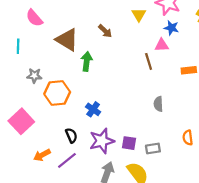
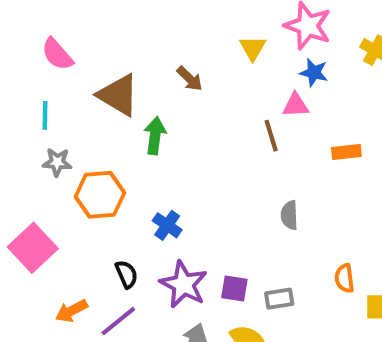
cyan line: (18, 46) -> (45, 115), moved
purple star: (102, 141) -> (183, 284), turned -30

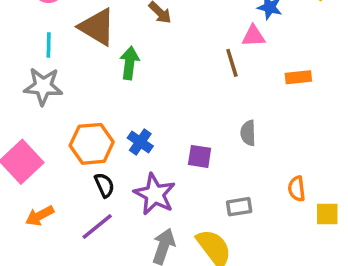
cyan line: (45, 115) -> (49, 45), moved
gray star: (57, 162) -> (43, 86), size x1.5
orange hexagon: (100, 195) -> (92, 144), moved
purple square: (234, 288) -> (200, 156), moved
orange arrow: (71, 311) -> (40, 216), moved

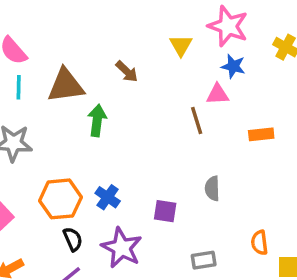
brown triangle: (97, 27) -> (66, 86), turned -39
cyan line: (49, 45) -> (19, 87), moved

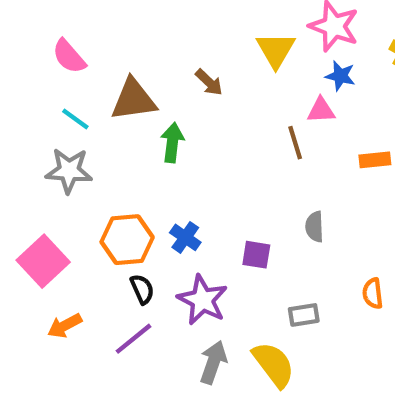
yellow triangle: (181, 45) -> (276, 50), size x1.4
cyan line: (19, 87) -> (75, 119), moved, turned -55

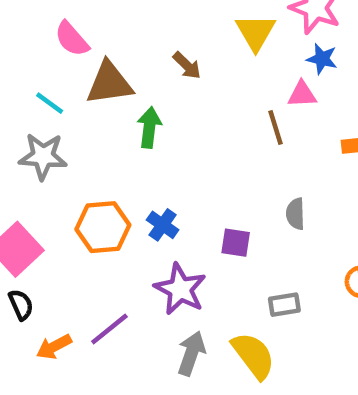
pink semicircle: (69, 56) -> (72, 39), moved
black semicircle: (142, 289) -> (21, 305), moved
orange arrow: (65, 326) -> (54, 347), moved

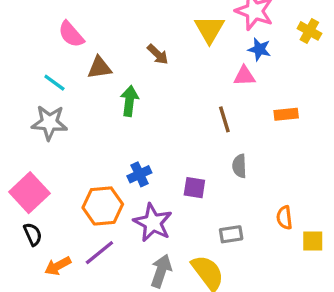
brown triangle: (109, 83) -> (99, 68), size x0.7
brown line: (276, 127) -> (224, 119), moved
blue cross: (163, 225) -> (139, 174), turned 30
orange hexagon: (103, 227) -> (103, 206), moved

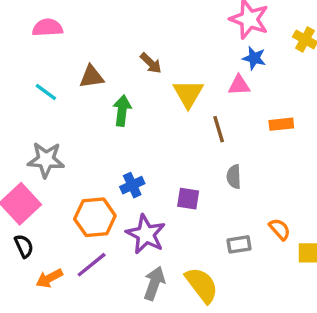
yellow triangle: (209, 29) -> (188, 94), moved
pink semicircle: (71, 34) -> (48, 28), moved, turned 128
gray star: (49, 123) -> (46, 160), moved
orange semicircle: (284, 218) -> (280, 229), turned 145
gray rectangle: (231, 234) -> (239, 244), moved

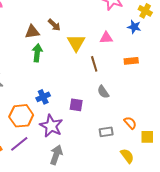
blue star: (254, 58) -> (134, 27), moved
brown triangle: (92, 77) -> (32, 32), moved
gray semicircle: (234, 177) -> (103, 92), turned -32
yellow semicircle: (202, 285) -> (127, 156), moved, size x0.7

